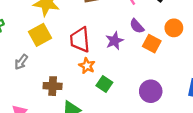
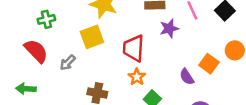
purple semicircle: (137, 26) -> (187, 77), moved
purple star: (115, 41) -> (169, 29), moved

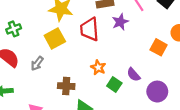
red trapezoid: (134, 48) -> (90, 29), moved
purple semicircle: (187, 77) -> (134, 75), moved

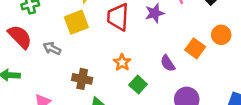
gray arrow: (37, 63) -> (52, 48), turned 72
purple semicircle: (134, 75) -> (168, 63), moved

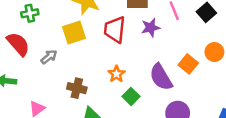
gray arrow: (52, 48) -> (49, 57), turned 112
purple semicircle: (168, 63) -> (161, 77), size x1.6

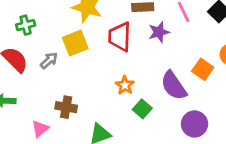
gray arrow: (49, 57) -> (49, 61), moved
brown cross: (77, 88) -> (66, 107), moved

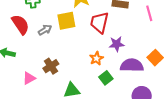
purple star: (159, 32) -> (117, 44), moved
purple semicircle: (174, 86) -> (132, 65), turned 115
brown cross: (66, 107) -> (51, 66), turned 35

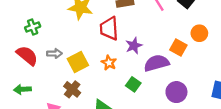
yellow square: (66, 21) -> (78, 62), moved
gray arrow: (45, 30) -> (54, 53), turned 48
orange star: (96, 58) -> (109, 63), moved

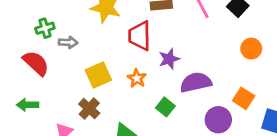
orange square: (178, 48) -> (244, 98), moved
gray arrow: (54, 53) -> (68, 42), moved

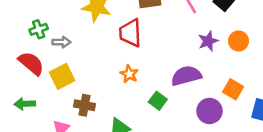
purple star: (169, 59) -> (208, 41), moved
yellow square: (98, 75) -> (62, 76), moved
brown cross: (89, 109) -> (84, 105), turned -30

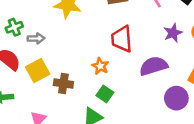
red trapezoid: (130, 33) -> (122, 39), moved
green square: (158, 101) -> (105, 94), moved
brown cross: (84, 105) -> (63, 84), moved

